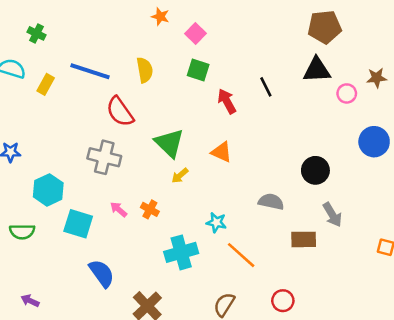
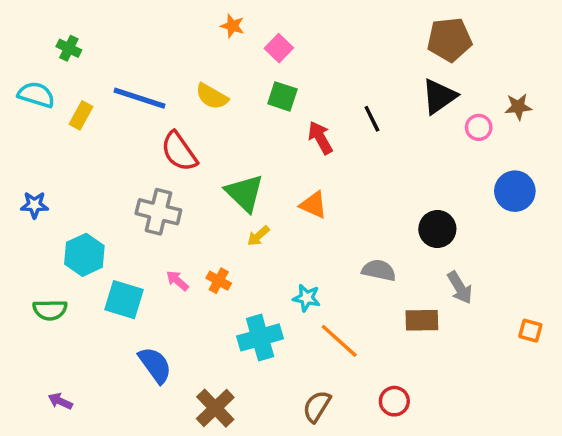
yellow semicircle: (145, 70) -> (212, 96), turned 130
black triangle: (317, 70) -> (439, 96), turned -32

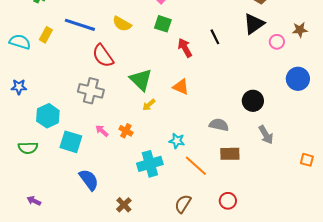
cyan semicircle: (36, 95) -> (20, 42), moved
brown rectangle: (422, 320) -> (230, 154), moved
brown cross: (215, 408) -> (124, 205), size x0.7

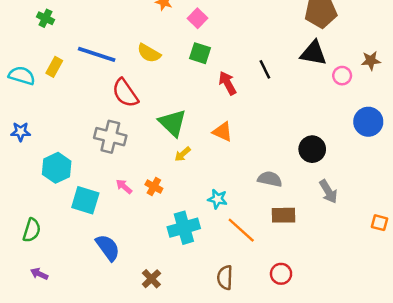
black triangle: (254, 24) -> (313, 53), turned 45
green semicircle: (28, 148) -> (32, 230), moved, turned -72
brown semicircle: (183, 204) -> (225, 278), turned -30

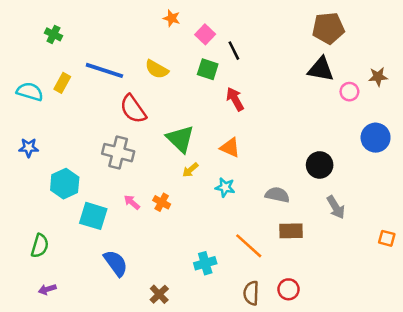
black line: (265, 69) -> (234, 51), moved
cyan star: (217, 199) -> (225, 187), moved
cyan cross: (184, 228) -> (205, 263), moved, size x0.7
purple arrow: (39, 274) -> (47, 289), turned -42
brown semicircle: (225, 278) -> (251, 293), moved

